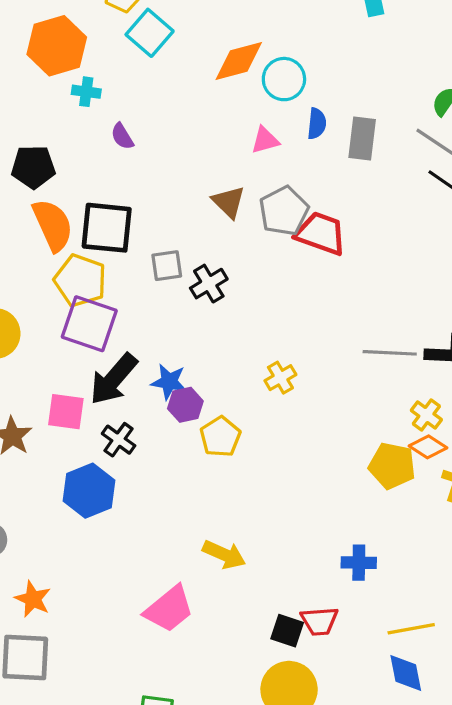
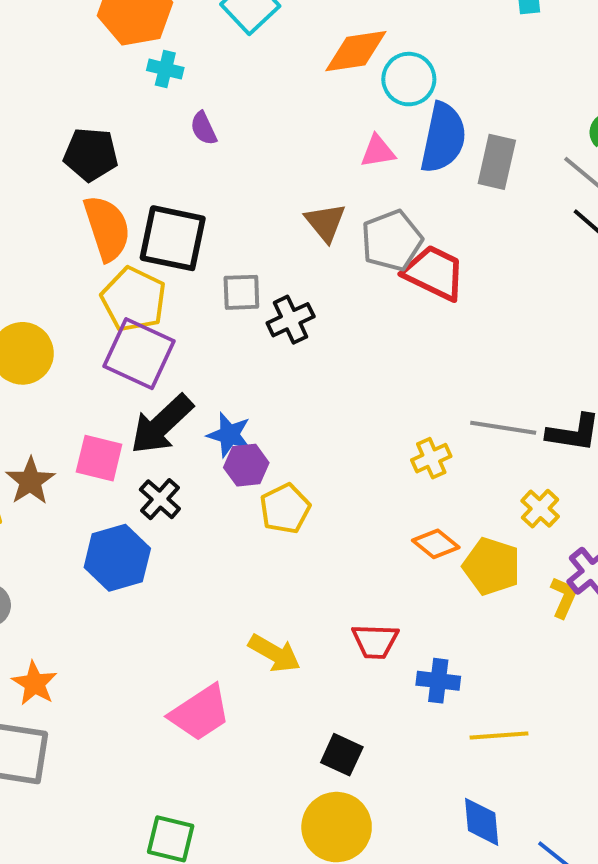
blue semicircle: (317, 124) -> (443, 138), size x1.8
yellow cross: (280, 378) -> (431, 458), moved
orange diamond: (428, 447) -> (436, 544), moved
red trapezoid: (319, 621) -> (375, 641), moved
yellow line: (411, 629) -> (499, 736), moved

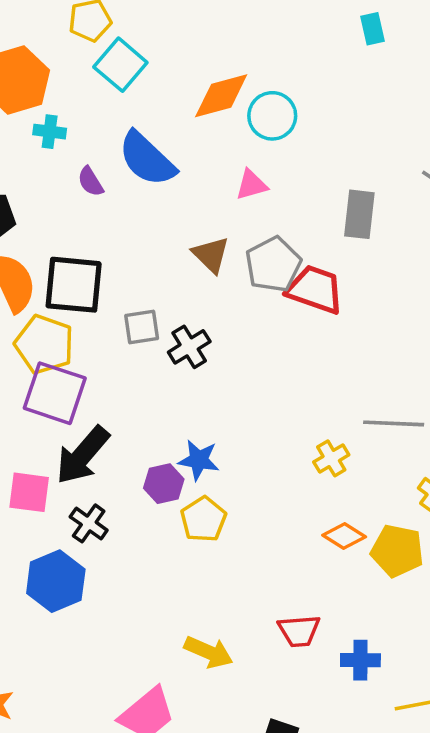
blue semicircle: (443, 138) -> (147, 159), moved, turned 128
gray rectangle: (497, 162) -> (359, 214), moved
blue star: (229, 435) -> (199, 460), moved

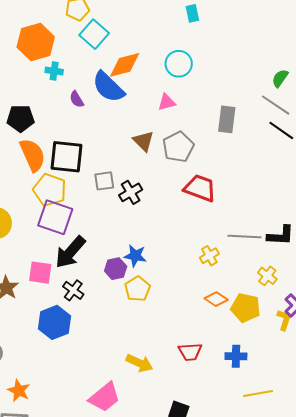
cyan rectangle: (373, 29) -> (192, 13), moved
orange diamond: (221, 96) -> (125, 65), moved
red trapezoid: (315, 289) -> (200, 188), moved
blue cross: (360, 660) -> (236, 356), moved

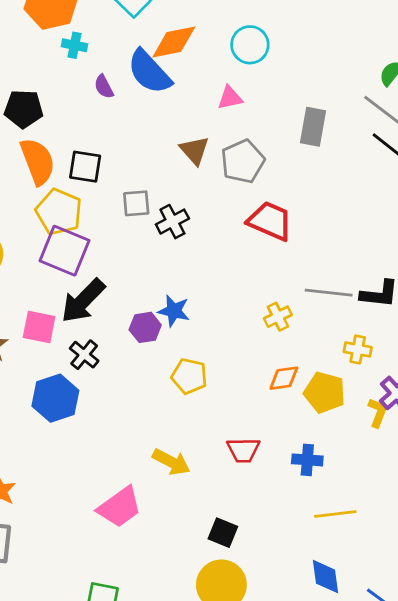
black square: (66, 157) -> (85, 167), size x0.7
yellow cross: (267, 276) -> (358, 349), turned -30
yellow pentagon: (137, 289) -> (189, 376), moved, turned -30
orange diamond: (216, 299) -> (284, 378), turned -45

